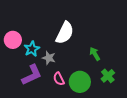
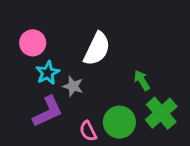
pink circle: (13, 40) -> (33, 43), moved
green cross: (108, 76) -> (161, 113), size x1.5
pink semicircle: (59, 79) -> (88, 131), moved

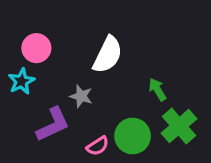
cyan star: (48, 73) -> (21, 81), moved
pink semicircle: (88, 131) -> (98, 146), turned -96

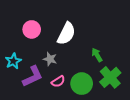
pink circle: (36, 48) -> (32, 29), moved
cyan star: (21, 81) -> (13, 61), moved
pink semicircle: (98, 146) -> (58, 81), moved

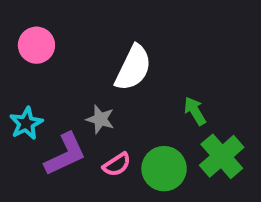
pink circle: (32, 29) -> (36, 45), moved

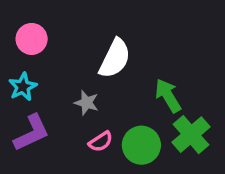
green arrow: (195, 111) -> (168, 96), size x1.4
cyan star: (26, 123) -> (23, 87), moved
purple L-shape: (65, 154) -> (32, 133), moved

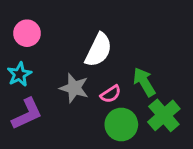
gray star: (86, 103) -> (74, 88), size x1.4
pink semicircle: (101, 142) -> (111, 94), moved

